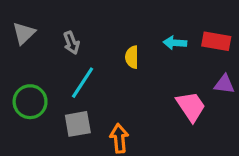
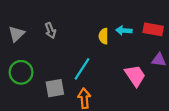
gray triangle: (24, 33) -> (17, 34), moved
yellow semicircle: (132, 57) -> (103, 36), moved
cyan line: (83, 83) -> (82, 69), moved

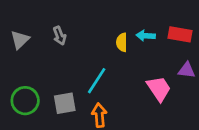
green circle: (21, 72) -> (25, 101), moved

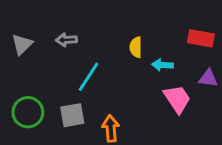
gray arrow: (60, 36) -> (66, 40), turned 108
cyan arrow: (146, 36) -> (162, 65), moved
cyan line: (97, 81) -> (89, 77), moved

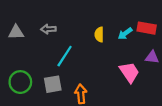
gray triangle: (22, 44) -> (16, 32), turned 42
cyan arrow: (162, 65) -> (125, 33), moved, turned -40

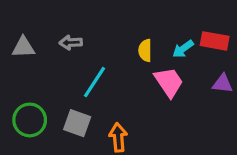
pink trapezoid: (129, 72) -> (169, 82), moved
gray square: (53, 84) -> (77, 123), turned 30

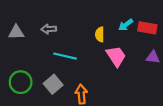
cyan arrow: (183, 49) -> (126, 25), moved
cyan line: (94, 82) -> (65, 56), turned 70
gray square: (77, 123) -> (53, 84), turned 30

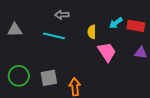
gray arrow: (49, 29) -> (62, 15), moved
cyan line: (65, 56) -> (54, 36), moved
gray square: (53, 84) -> (49, 78), turned 30

